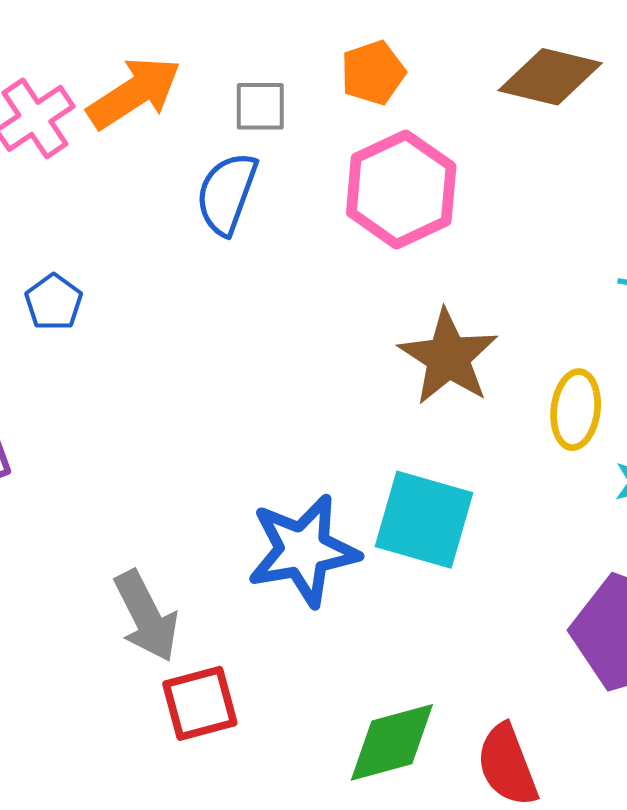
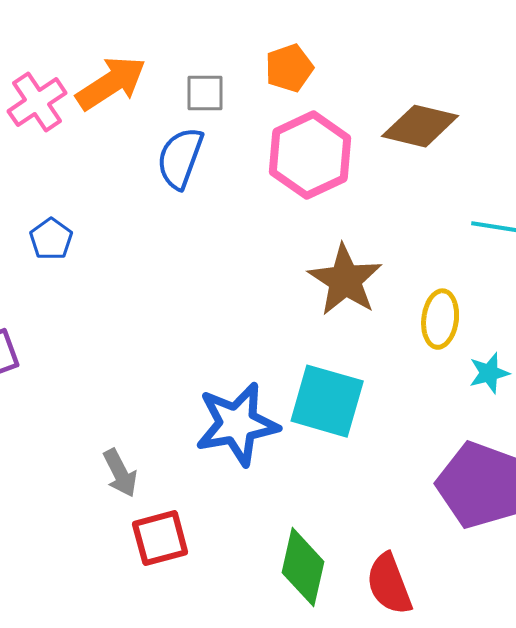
brown diamond: (550, 77) -> (420, 126), moved
gray arrow: (146, 616) -> (120, 473), size x0.7
green diamond: (392, 742) -> (303, 567), turned -62

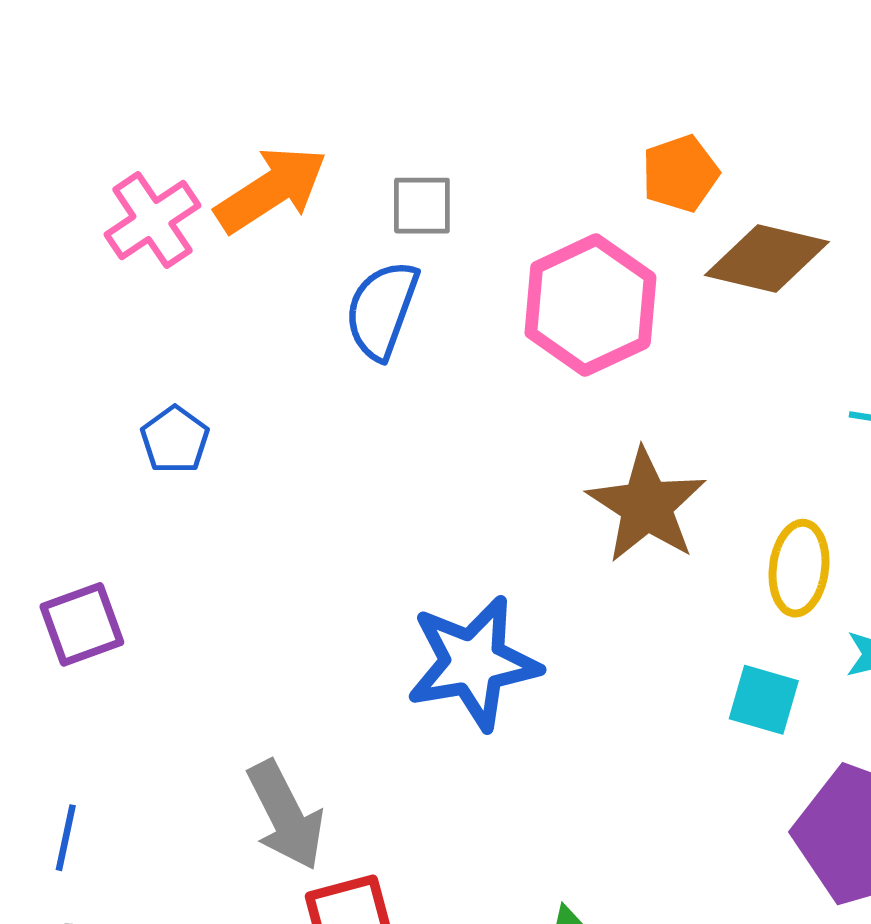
orange pentagon: (289, 68) -> (680, 173), moved
cyan square: (327, 401) -> (764, 700), moved, size x0.6
blue star: (237, 424) -> (473, 663), moved
gray arrow: (120, 473) -> (286, 815), size x1.4

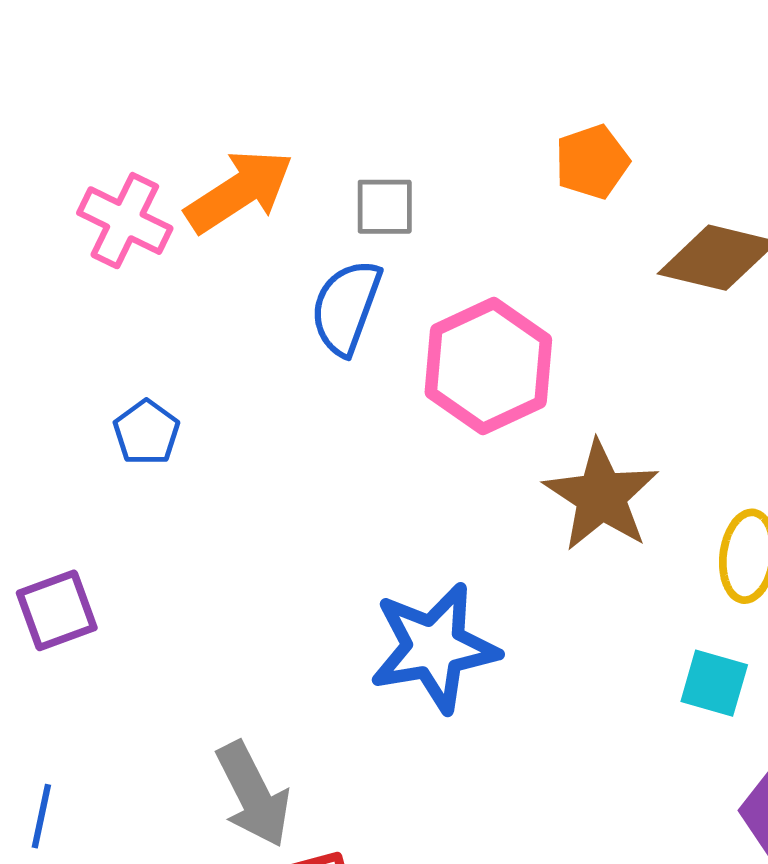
orange pentagon: (680, 173) -> (592, 162), moved
pink cross: (152, 220) -> (125, 221), turned -30
pink hexagon: (590, 305) -> (488, 366), moved

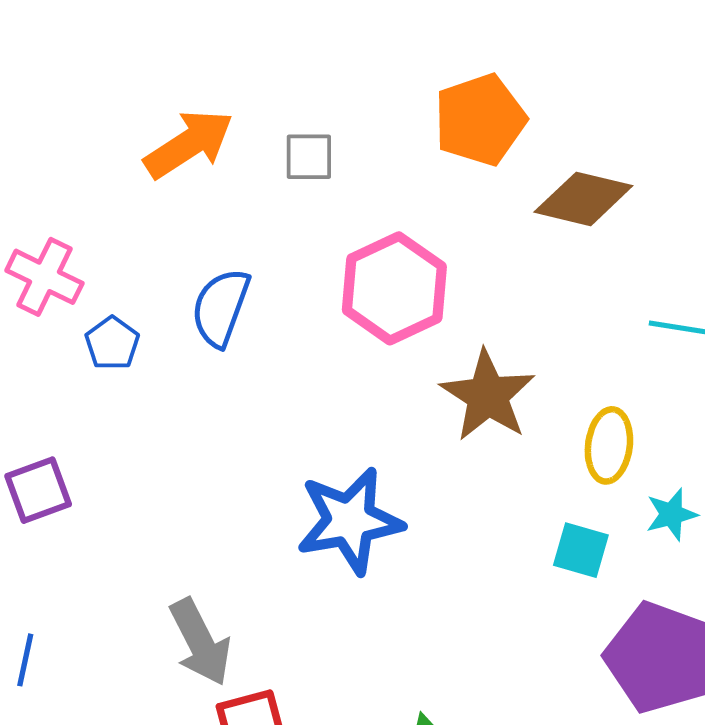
orange pentagon: (592, 162) -> (480, 120), size x1.5
pink cross: (125, 221) -> (44, 277), moved
blue semicircle: (346, 307) -> (221, 307), moved

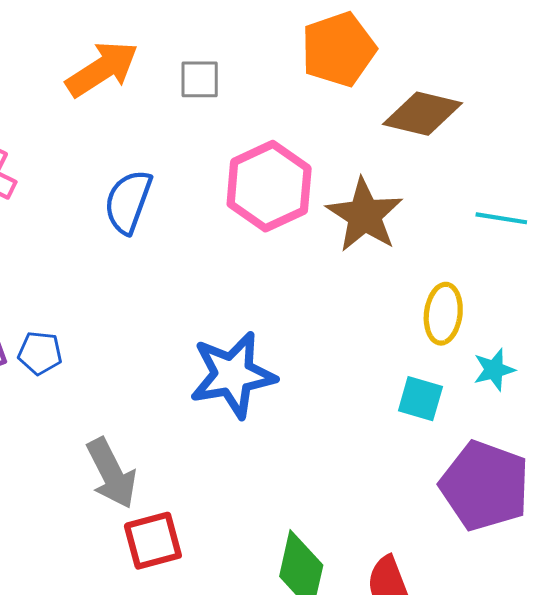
blue pentagon: (112, 343) -> (40, 353), moved, turned -30
brown star: (488, 396) -> (364, 215), moved

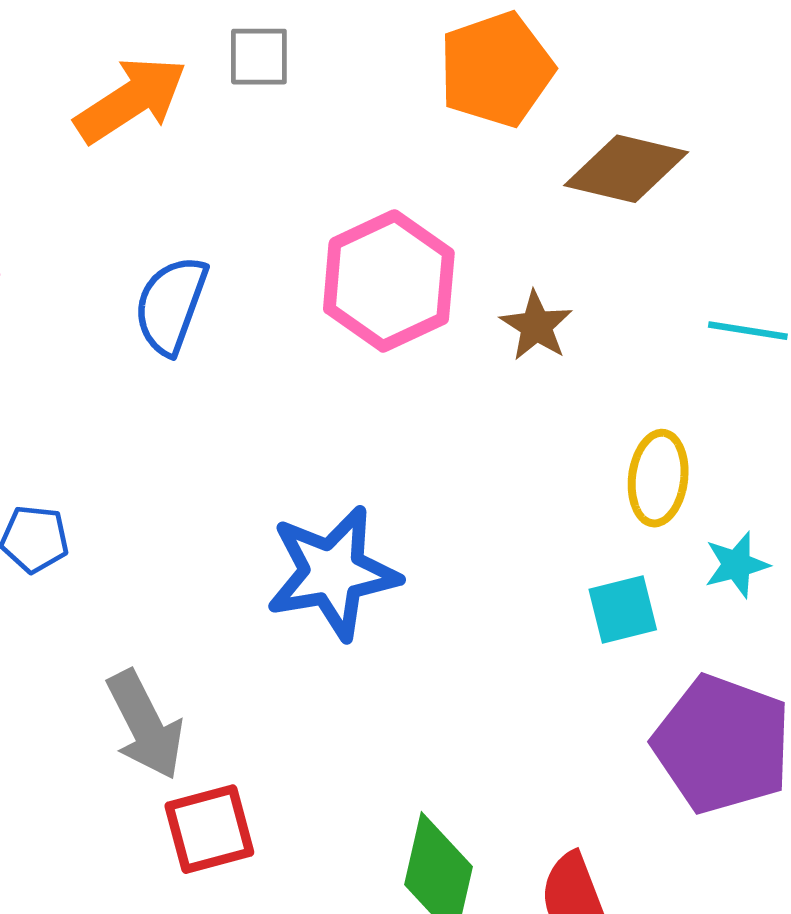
gray square: (200, 79) -> (259, 57), moved
brown star: (364, 215) -> (536, 326), size x0.6
cyan square: (420, 399) -> (623, 610), turned -30

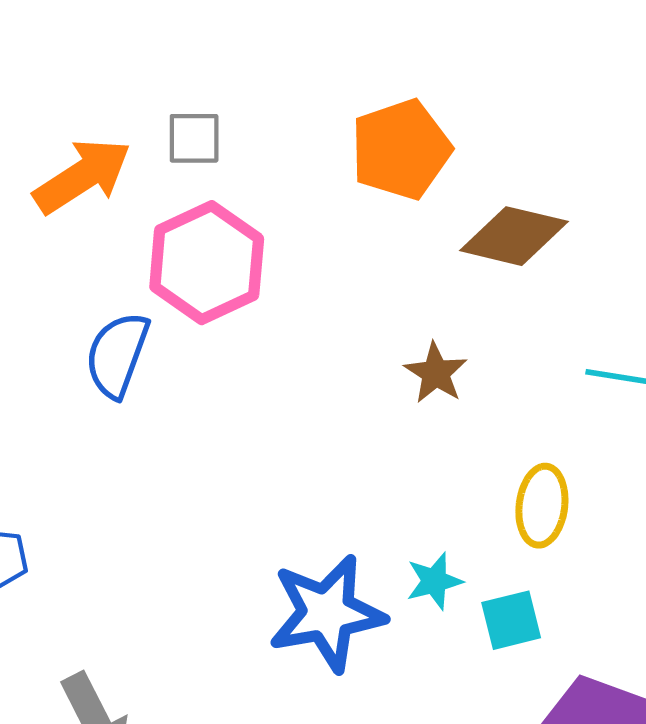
pink hexagon: (389, 281) -> (207, 263), moved
cyan star: (737, 565) -> (434, 581), moved
blue star: (333, 573) -> (327, 613), moved

